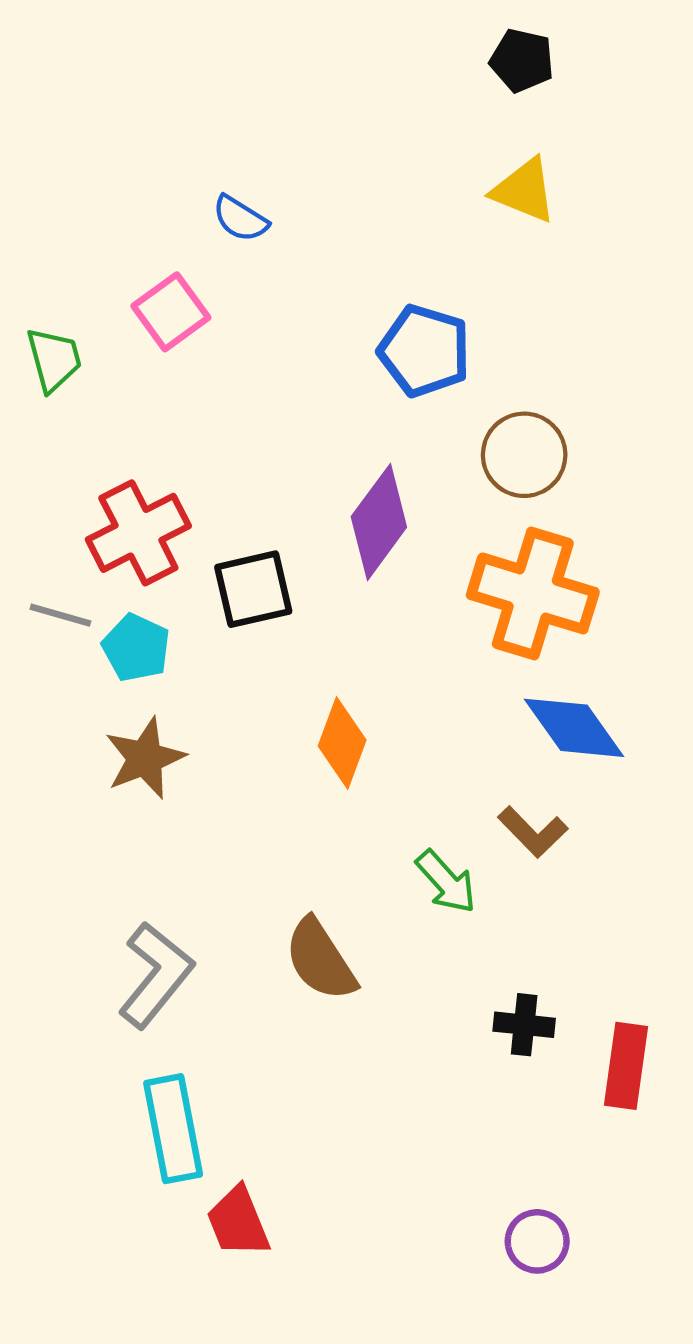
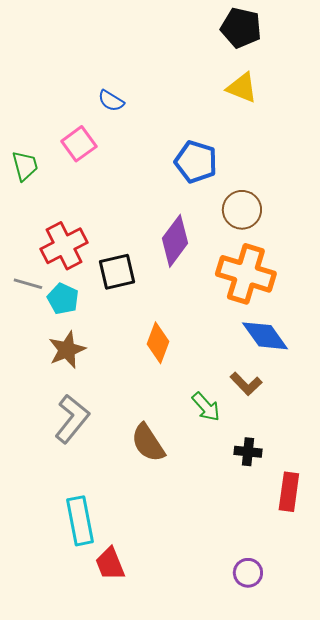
black pentagon: (522, 60) -> (241, 28), size x1.4
gray L-shape: (156, 975) -> (72, 419), moved
black cross: (524, 1025) -> (248, 452), moved

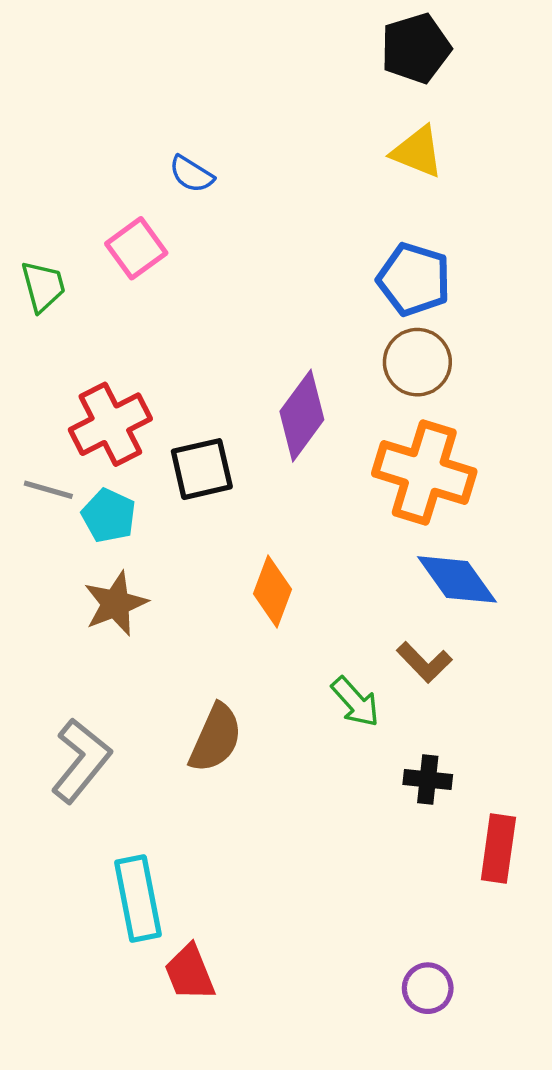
black pentagon: (241, 28) -> (416, 48), turned -30
blue pentagon: (196, 162) -> (414, 279), moved
gray L-shape: (72, 419) -> (81, 761), moved
brown semicircle: (148, 443) -> (216, 738), moved, turned -123

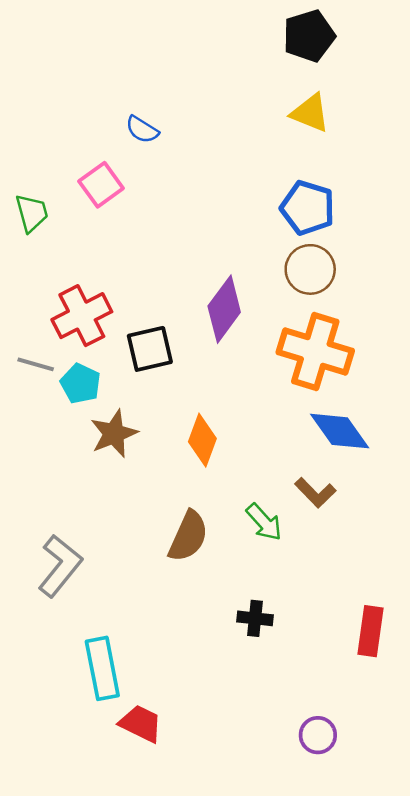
brown star: (116, 604) -> (114, 434), moved
brown semicircle: (216, 738) -> (188, 536), moved
black cross: (428, 780) -> (255, 618), moved
red trapezoid: (190, 973) -> (141, 724), turned 138

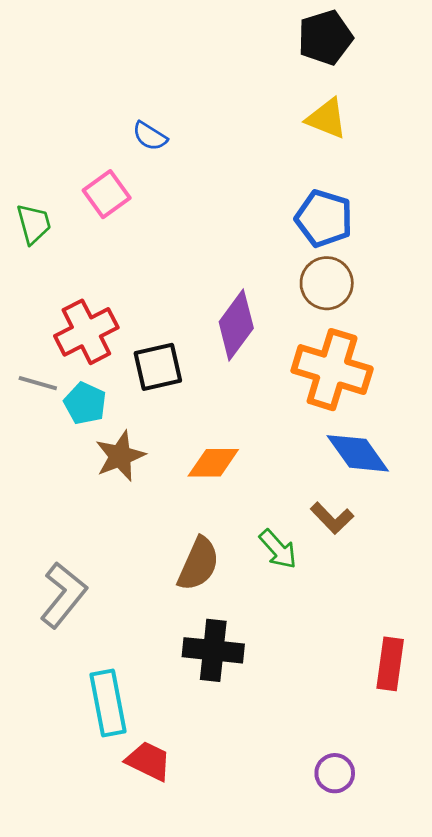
orange diamond: (202, 440) -> (213, 463), turned 69
black cross: (255, 618) -> (213, 650), moved, size x1.6

